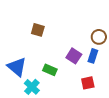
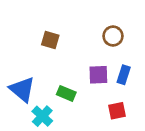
brown circle: (99, 37) -> (113, 36), moved
purple square: (74, 56) -> (98, 75), turned -35

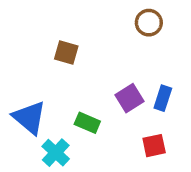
brown circle: (113, 36) -> (149, 23), moved
purple square: (98, 75) -> (129, 98), turned -30

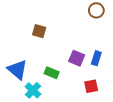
brown circle: (149, 23) -> (96, 10), moved
purple square: (129, 98) -> (77, 58), turned -35

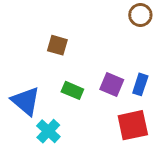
green rectangle: (52, 73) -> (72, 90), moved
red square: (91, 86) -> (133, 125), size x1.5

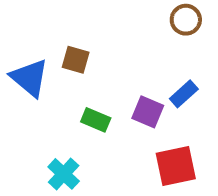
blue rectangle: (140, 84) -> (184, 94), moved, turned 30
blue triangle: (26, 101) -> (30, 78), moved

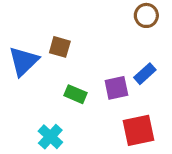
blue triangle: (30, 78) -> (24, 61), turned 36
purple square: (148, 112) -> (116, 88), turned -35

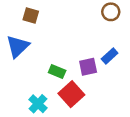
brown square: (60, 47) -> (31, 15), moved
red square: (138, 130) -> (71, 94), moved, turned -30

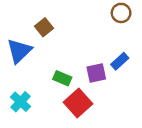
brown square: (31, 15) -> (44, 27), moved, turned 35
cyan cross: (38, 104) -> (21, 102), moved

